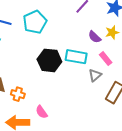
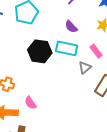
purple semicircle: (95, 37) -> (71, 27), moved

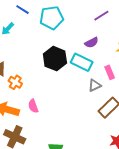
purple semicircle: (71, 27) -> (92, 43), turned -88

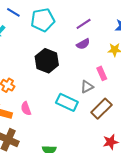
purple line: (101, 16) -> (84, 24), moved
cyan rectangle: (82, 62) -> (67, 102), moved

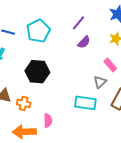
black hexagon: (47, 61) -> (37, 72), moved
pink semicircle: (26, 109) -> (48, 121), turned -144

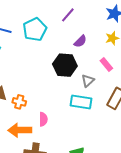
purple line: (79, 23) -> (68, 15), moved
black hexagon: (37, 72) -> (65, 65), moved
gray triangle: (100, 82) -> (88, 81), moved

